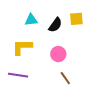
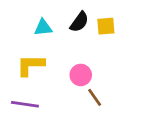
black semicircle: (55, 25) -> (79, 22), moved
brown line: (65, 78) -> (95, 97), moved

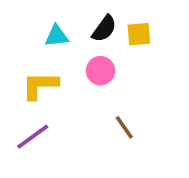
pink circle: (81, 75) -> (100, 71), moved
purple line: (25, 104) -> (33, 137), turned -44

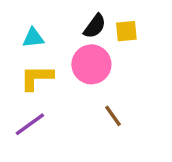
cyan triangle: (57, 36) -> (33, 38), moved
pink circle: (100, 71) -> (91, 64), size x1.5

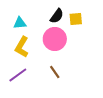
yellow L-shape: (37, 78) -> (22, 47), turned -60
brown line: (113, 116) -> (55, 72), moved

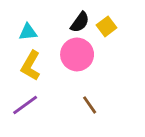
yellow square: (76, 19) -> (107, 26), turned -32
brown line: (55, 72) -> (90, 105), moved

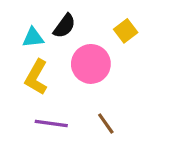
black semicircle: (80, 22) -> (64, 26), moved
purple line: (25, 105) -> (51, 124), moved, turned 44

